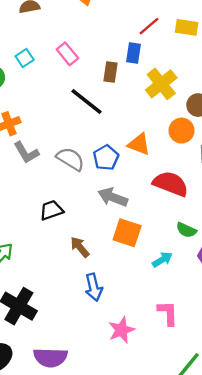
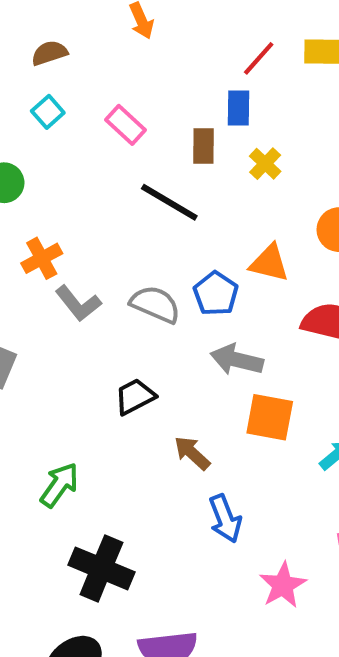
cyan square: (25, 58) -> (48, 112), moved
yellow cross: (161, 84) -> (265, 164), moved, size x0.6

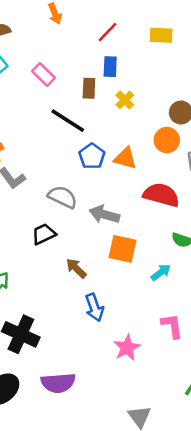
red line: (259, 58) -> (108, 32), moved
blue pentagon: (216, 294) -> (92, 156), moved
gray semicircle: (155, 304) -> (62, 197), moved

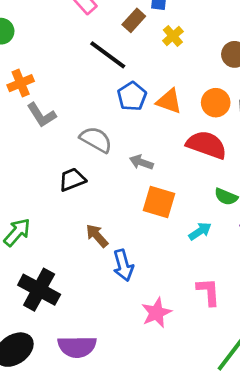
brown rectangle: (89, 88) -> (134, 20), turned 36
orange circle: (167, 140) -> (216, 103), moved
gray arrow: (104, 214) -> (141, 162), size x0.7
brown arrow: (76, 268) -> (97, 236), moved

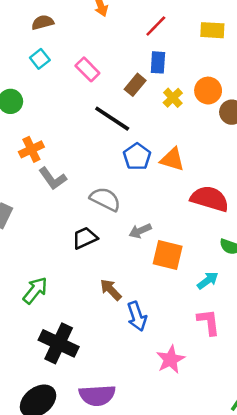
orange circle: (216, 103) -> (208, 91), moved
gray arrow: (141, 162) -> (140, 231), moved, turned -40
pink L-shape: (208, 292) -> (209, 322), moved

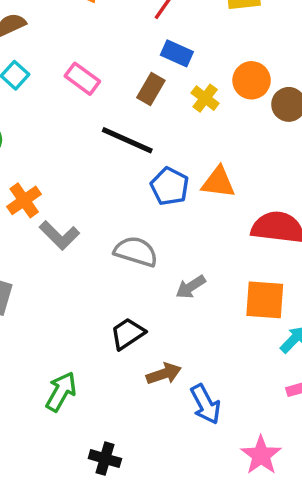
blue rectangle: (158, 62) -> (177, 53), turned -60
black trapezoid: (85, 238) -> (128, 334), moved
orange square: (168, 255) -> (265, 300), moved
brown arrow: (111, 290) -> (164, 374), turned 125
black cross: (59, 343) -> (105, 459), size x0.6

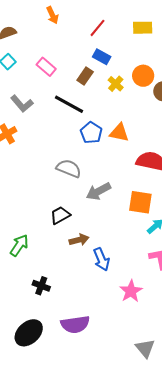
gray L-shape: (59, 235) -> (22, 104), moved
gray arrow: (191, 287) -> (98, 191), size x1.4

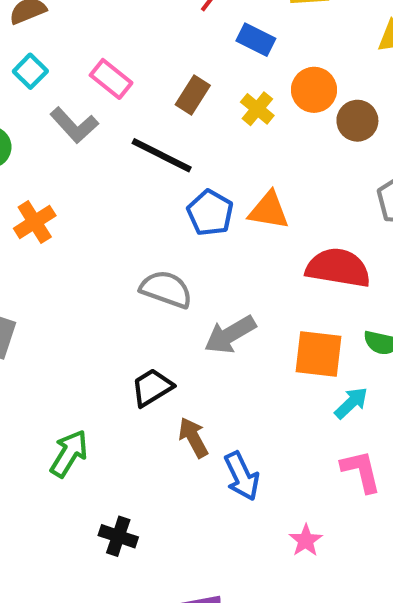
blue rectangle: (102, 57) -> (256, 40), moved
gray L-shape: (22, 104) -> (74, 125), moved
brown arrow: (79, 240) -> (193, 437), turned -102
pink star: (131, 291) -> (306, 540), size x0.7

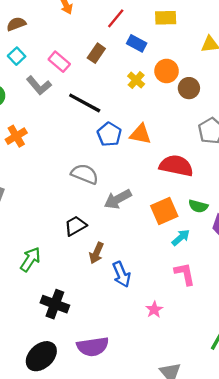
brown rectangle: (193, 95) -> (96, 53), moved
orange square: (318, 354) -> (164, 211), turned -32
brown arrow: (193, 437) -> (96, 253), turned -130
black cross: (118, 536) -> (55, 304), size x1.4

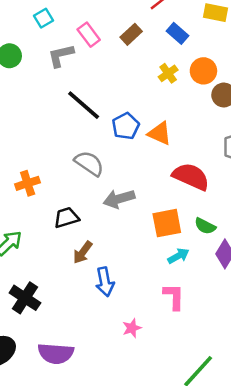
gray L-shape: (39, 85) -> (61, 56), turned 105
black line: (85, 103) -> (84, 105), moved
orange cross: (16, 136) -> (28, 183), moved

